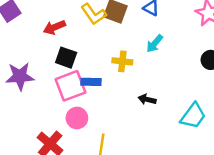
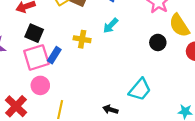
blue rectangle: (91, 82) -> (54, 55), turned -63
black arrow: (147, 99) -> (110, 109), moved

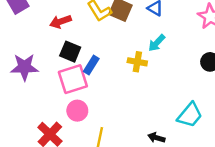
yellow cross: (82, 39) -> (137, 62), moved
blue rectangle: (54, 55) -> (91, 65), moved

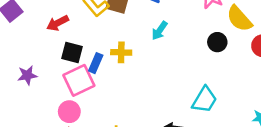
yellow cross: (137, 62) -> (121, 52), moved
purple star: (24, 67) -> (27, 75), size x0.7
pink circle: (77, 111) -> (69, 112), moved

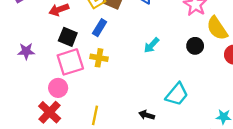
cyan arrow: (160, 31) -> (152, 45), moved
yellow cross: (121, 52) -> (99, 58), moved
blue rectangle: (96, 63) -> (100, 28), moved

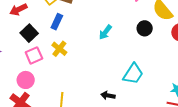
black square: (68, 37) -> (29, 33), turned 30
yellow cross: (99, 58) -> (59, 49), turned 35
pink square: (70, 62) -> (34, 55), size x0.7

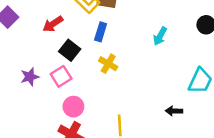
pink square: (34, 55) -> (61, 76), moved

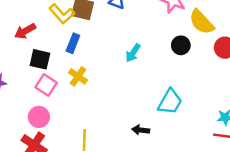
black square: (70, 50) -> (40, 59), turned -30
pink square: (61, 76) -> (46, 85), moved, turned -30

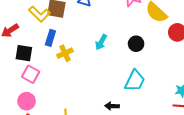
black circle: (181, 45) -> (136, 44), moved
yellow cross: (78, 76) -> (65, 53), moved, turned 35

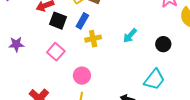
black square: (24, 53) -> (58, 21), moved
pink circle: (27, 101) -> (82, 76), moved

